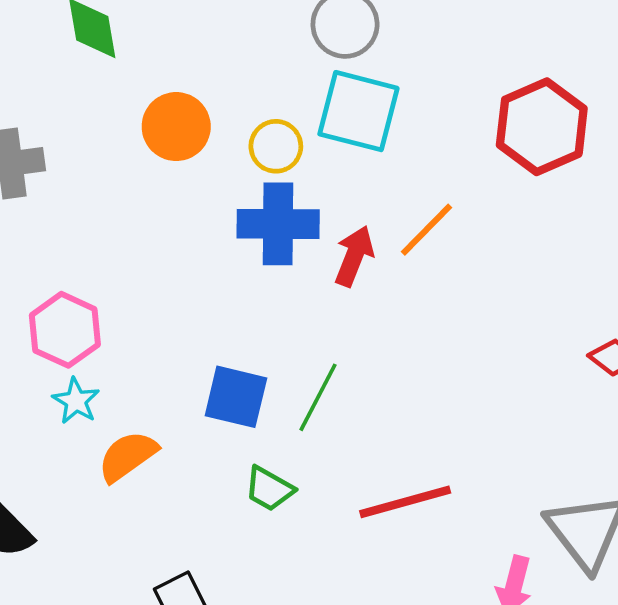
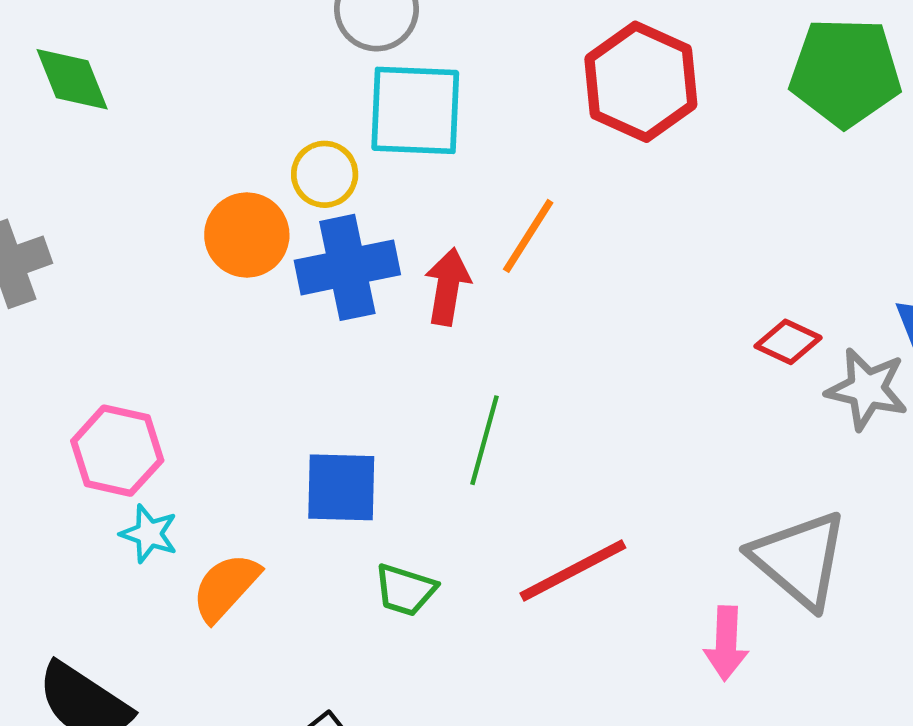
orange circle: (176, 127) -> (247, 235), moved
green line: (318, 397) -> (484, 440), moved

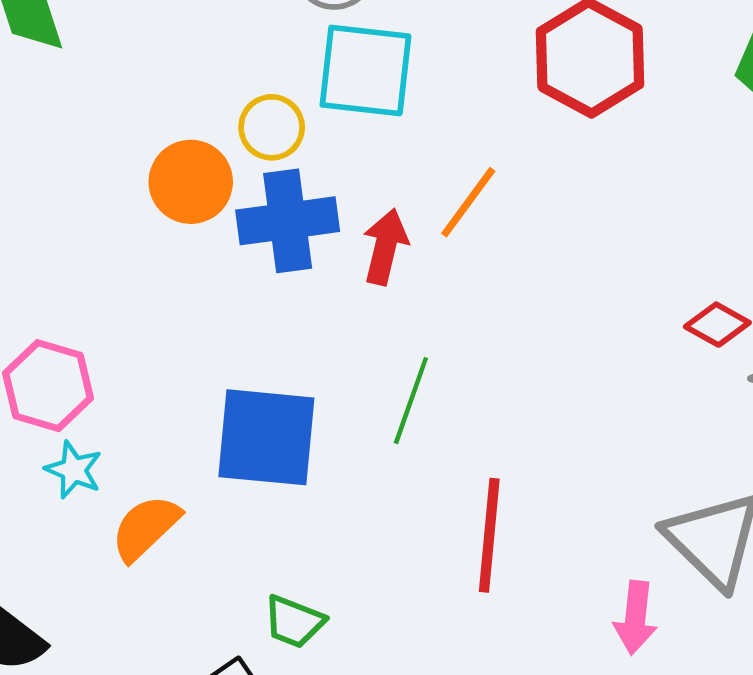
blue square: (341, 487) -> (266, 437), size x1.4
red line: (573, 570) -> (489, 535), turned -61
green trapezoid: (405, 590) -> (294, 622), moved

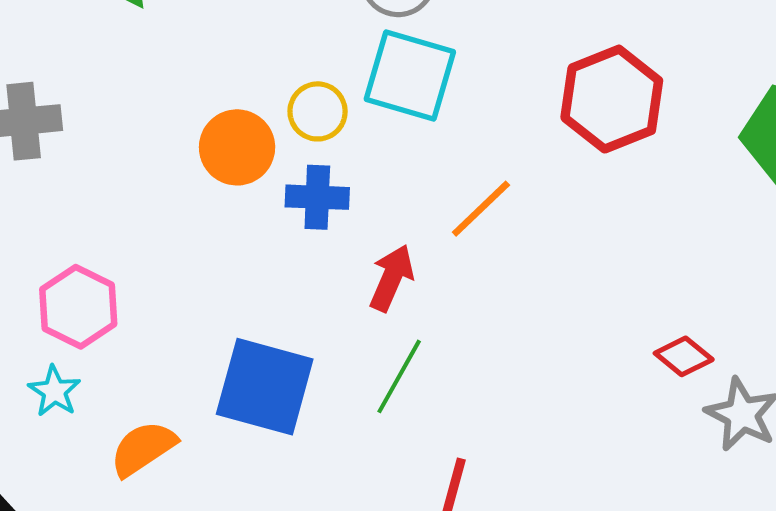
blue cross: (288, 221) -> (317, 197), size x0.7
red arrow: (385, 247) -> (392, 278), moved
cyan star: (74, 470) -> (54, 391), moved

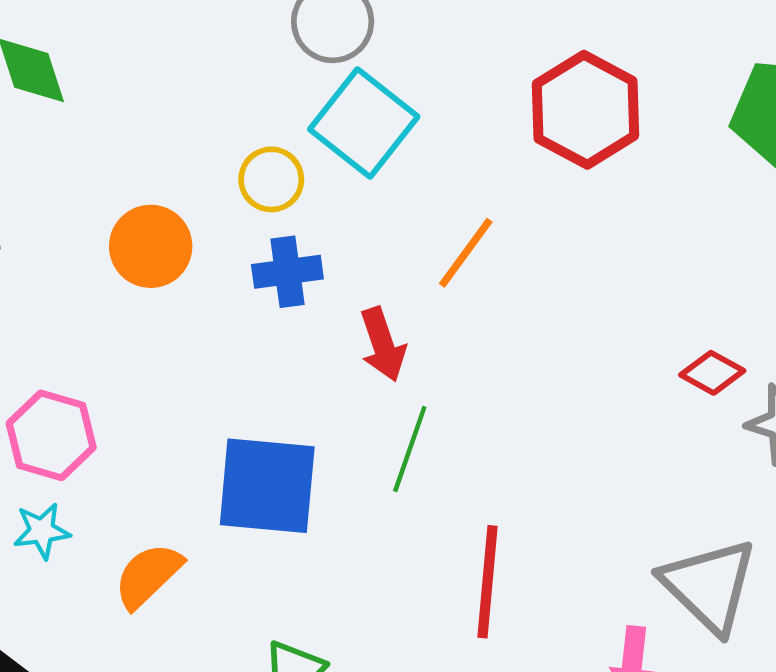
cyan square: (410, 75) -> (364, 123), turned 32
orange circle: (237, 147) -> (151, 246), moved
red arrow: (392, 278) -> (383, 344), turned 148
cyan star: (54, 391) -> (42, 531), turned -30

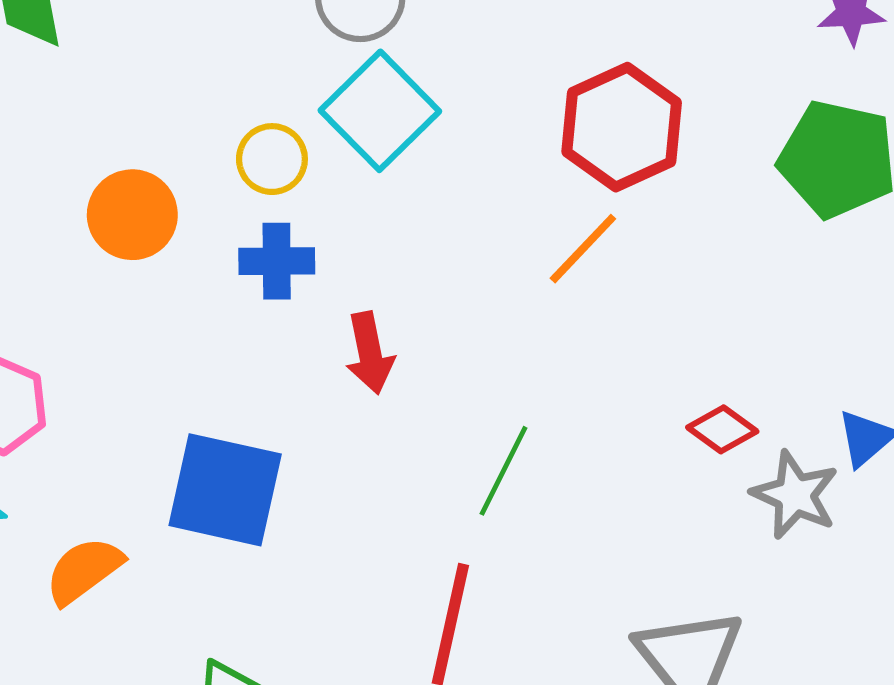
orange line: (466, 253) -> (583, 249), moved
green line: (410, 449) -> (504, 471), moved

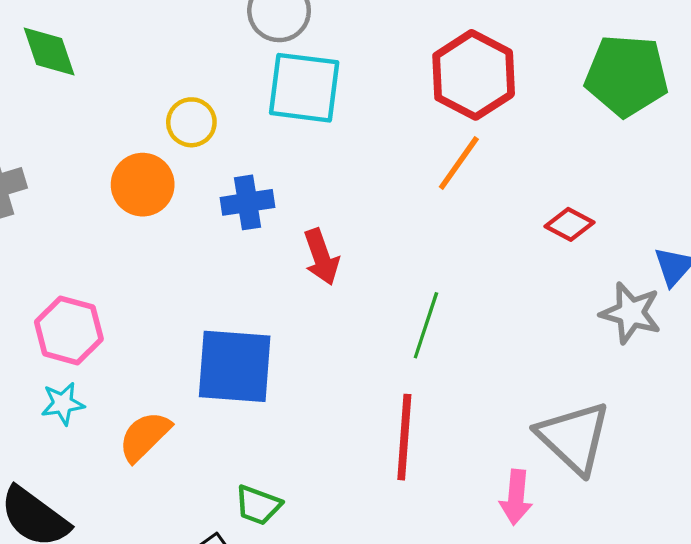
cyan square: (380, 111) -> (304, 88), turned -30
yellow circle: (272, 159) -> (191, 122), moved
red diamond: (722, 429) -> (569, 224), moved

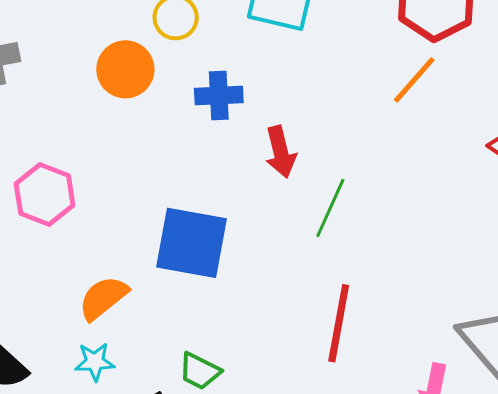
green line: (426, 325) -> (330, 208), moved
cyan star: (63, 404) -> (95, 362), moved

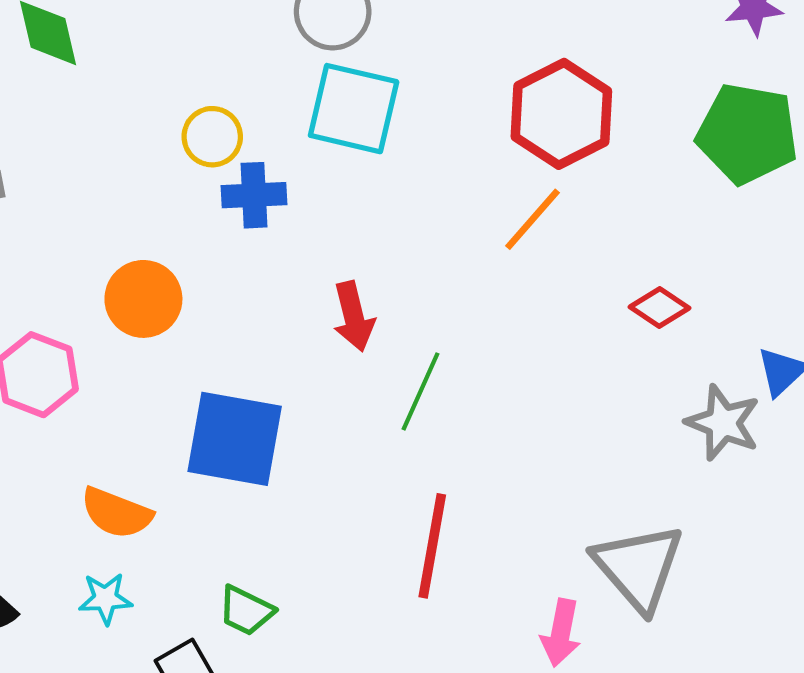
orange circle: (125, 69) -> (143, 299), moved
blue cross: (219, 95) -> (254, 195), moved
orange semicircle: (103, 298) -> (117, 513), turned -120

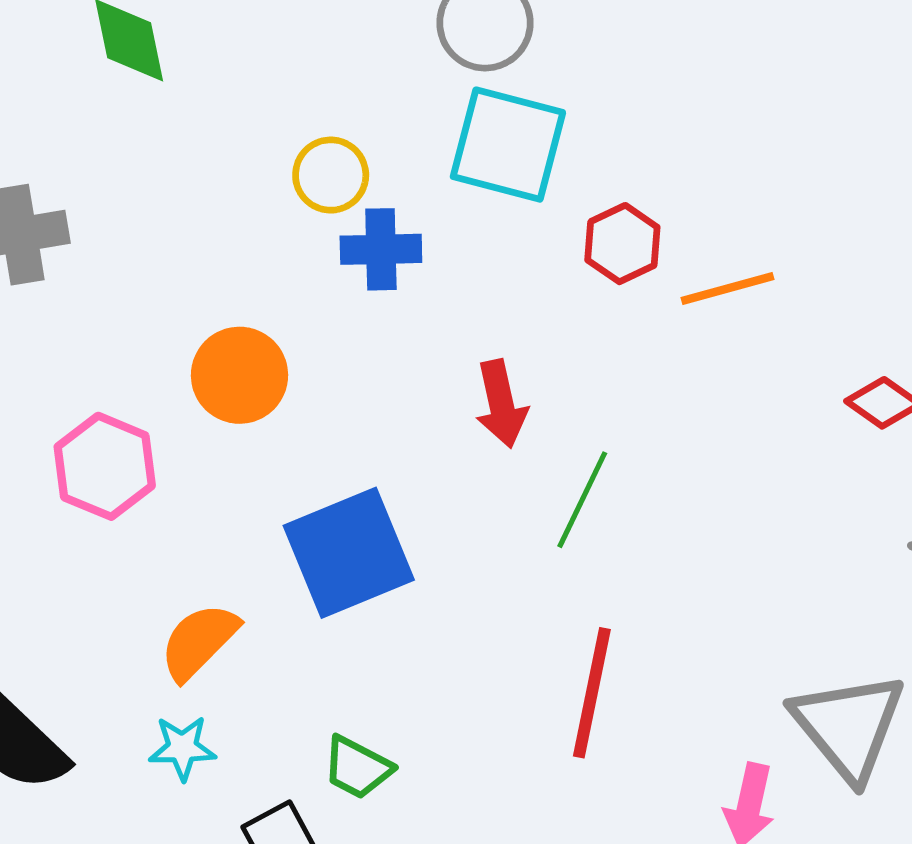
red hexagon: (561, 114) -> (622, 244), moved, size x0.6
orange line: (532, 219) -> (728, 289), turned 32
blue square: (235, 439) -> (349, 553), turned -34
orange semicircle: (117, 513) -> (199, 641), turned 112

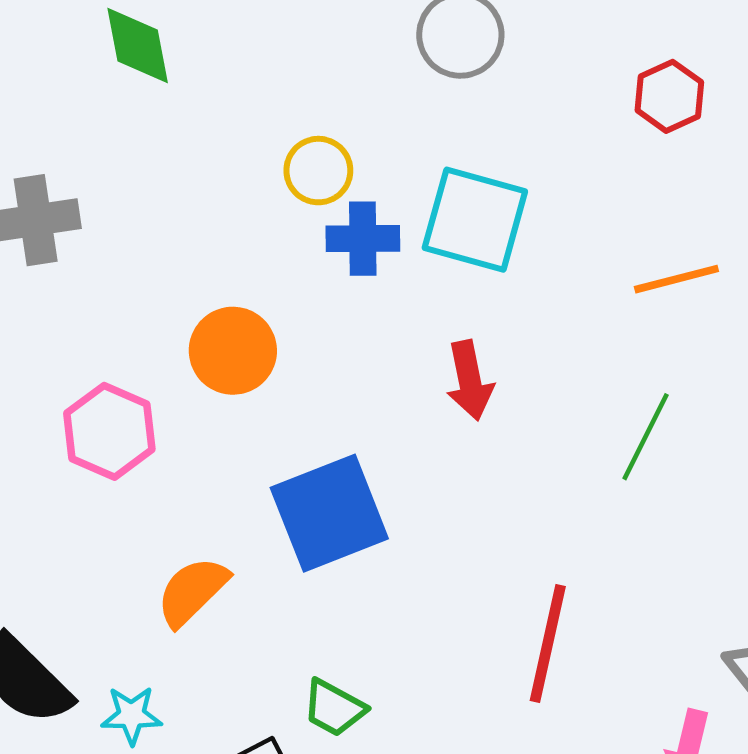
cyan square: (508, 145) -> (475, 220), moved
red hexagon: (622, 244) -> (669, 96), moved
green line: (582, 500) -> (646, 437), moved
cyan star: (182, 748) -> (132, 715), moved

